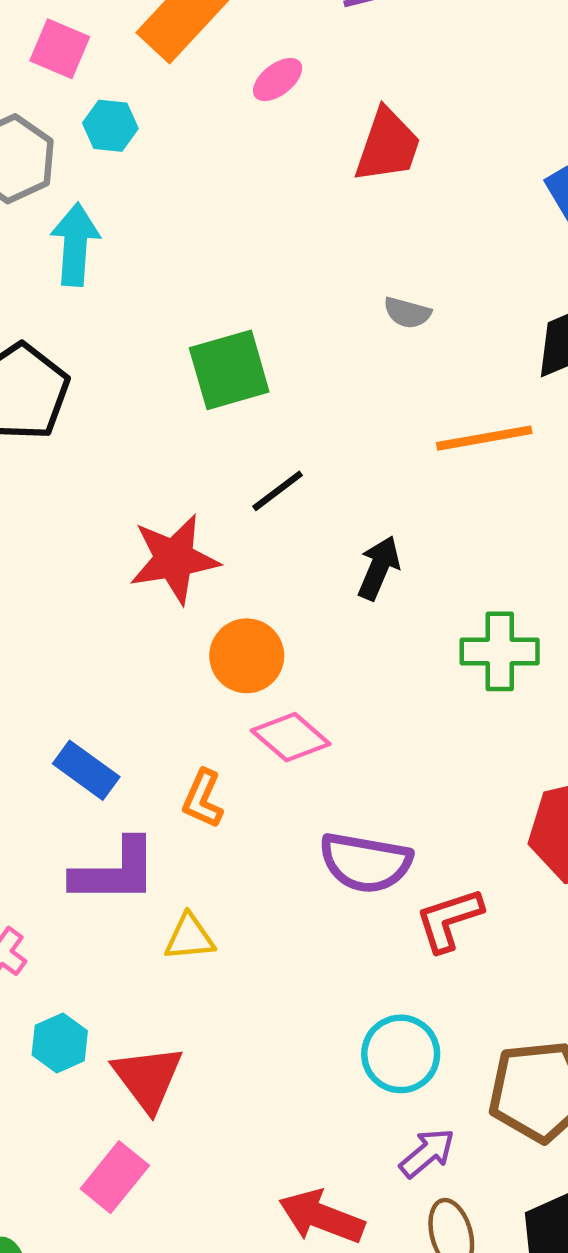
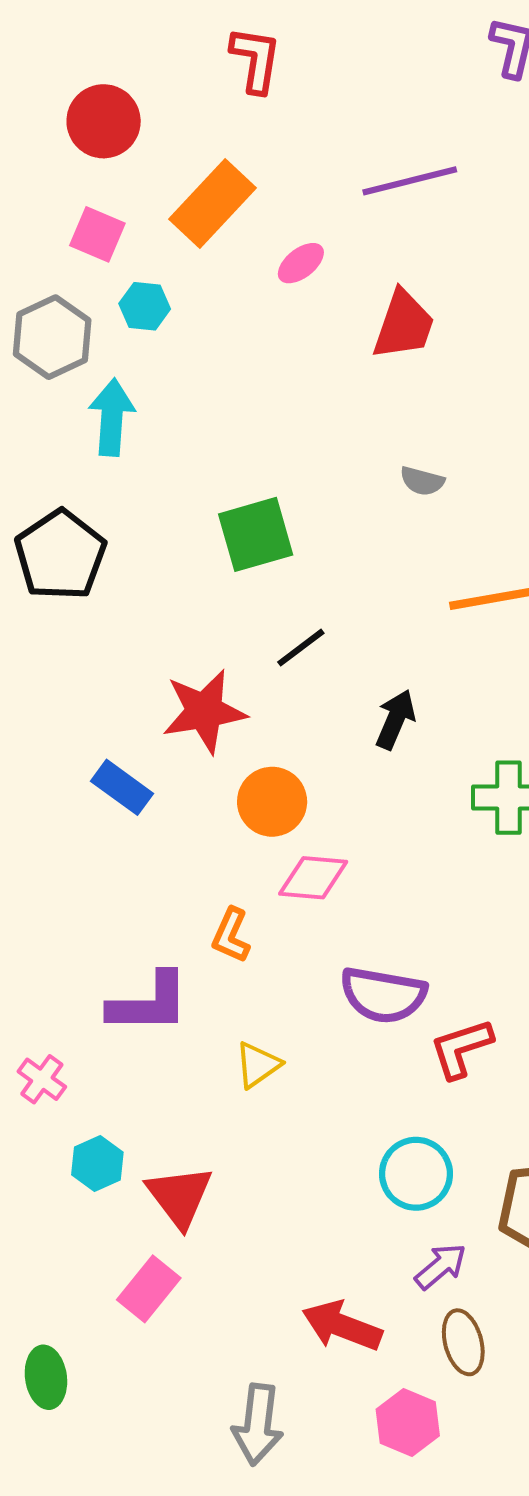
pink diamond: (291, 737) -> (313, 878), turned -36
blue rectangle: (86, 770) -> (122, 787), moved
yellow triangle: (190, 937) -> (258, 1065), moved, turned -30

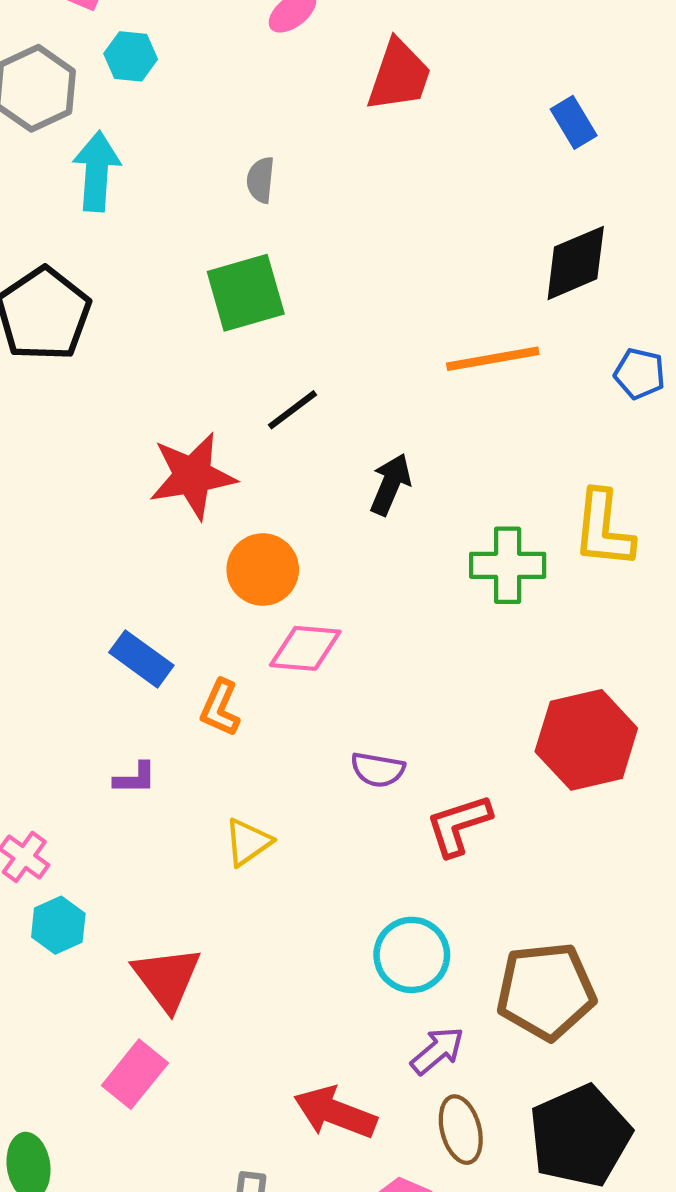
gray semicircle: (422, 481) -> (261, 180), moved, turned 81
blue rectangle: (122, 787) -> (141, 659), moved
purple semicircle: (383, 995) -> (378, 770), size x0.6
purple L-shape: (149, 1003) -> (135, 778), size x0.5
cyan hexagon: (97, 1163) -> (58, 925), moved

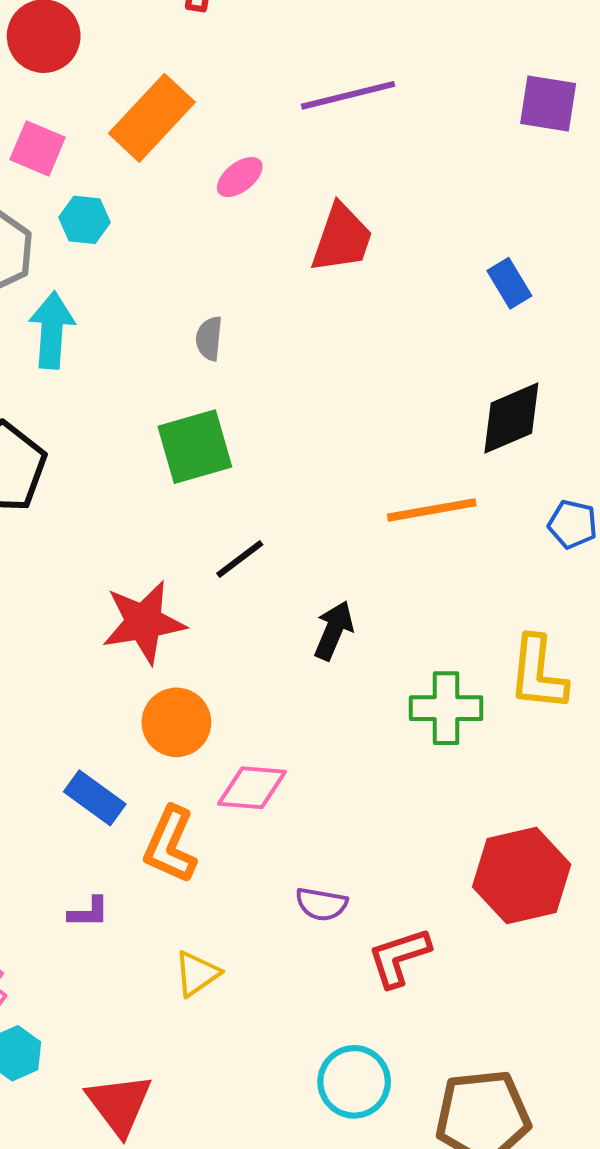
orange circle: (263, 570) -> (176, 722), moved
orange L-shape: (220, 708) -> (170, 845), size x1.4

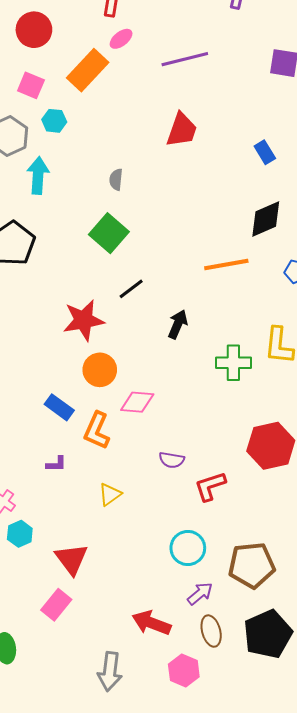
pink ellipse: (240, 177) -> (121, 39), moved
green square: (195, 447) -> (109, 233), turned -33

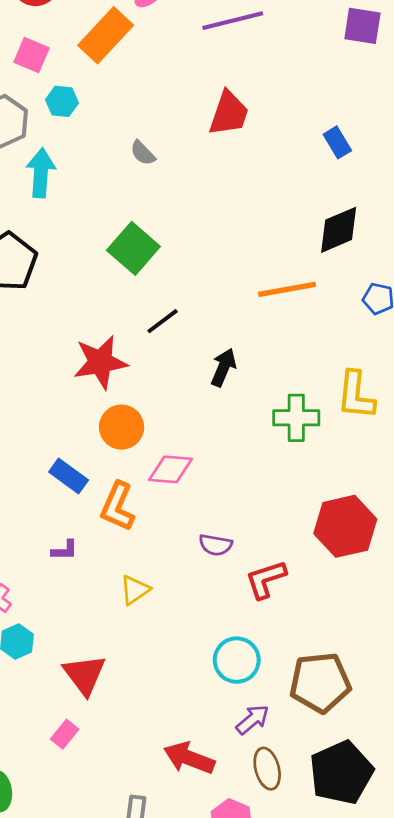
gray semicircle: (116, 180) -> (143, 153), moved, turned -50
pink rectangle: (56, 605) -> (65, 734), size x0.7

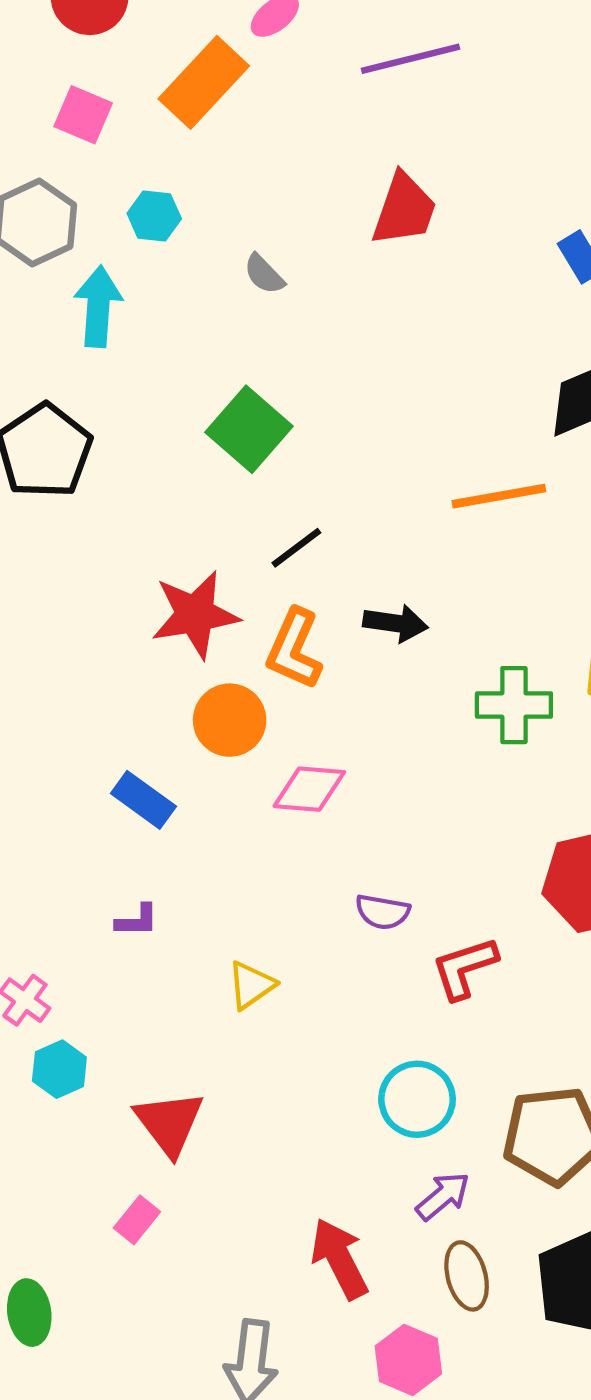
cyan hexagon: (62, 101) -> (154, 216), moved
black arrow: (223, 367) -> (395, 623), turned 75
orange L-shape: (118, 506) -> (294, 649), moved
red arrow: (189, 758) -> (339, 1259), turned 42

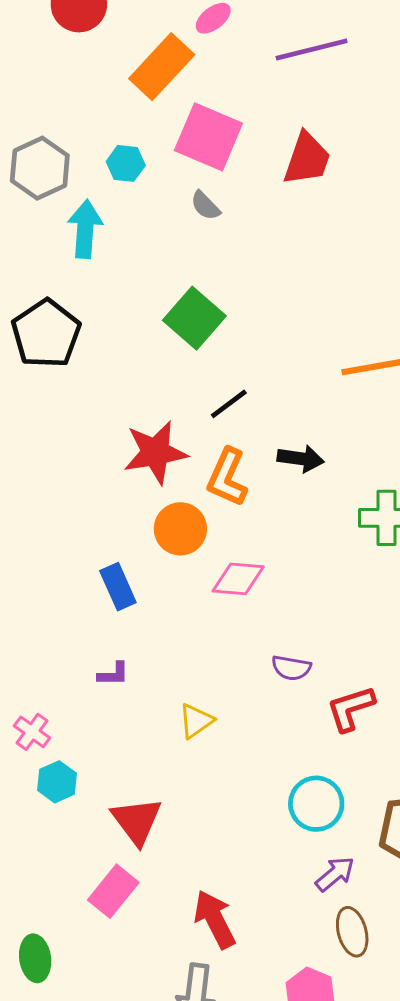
pink square: (83, 115) -> (208, 137), moved, size x1.6
blue rectangle: (143, 800) -> (118, 587), turned 30
pink rectangle: (137, 1220) -> (113, 891), size x1.5
red arrow: (339, 1259) -> (215, 919), moved

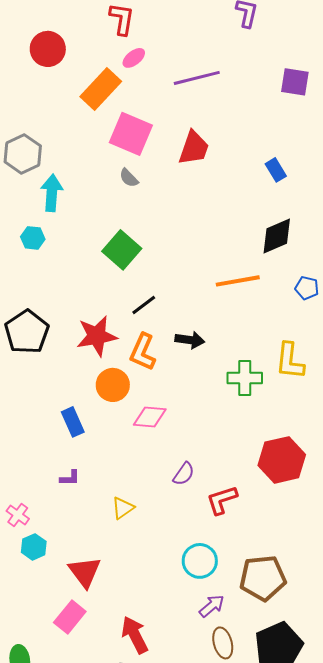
cyan hexagon: (126, 163) -> (33, 238), moved
black pentagon: (46, 334) -> (27, 332), moved
purple semicircle: (291, 668) -> (184, 474), turned -65

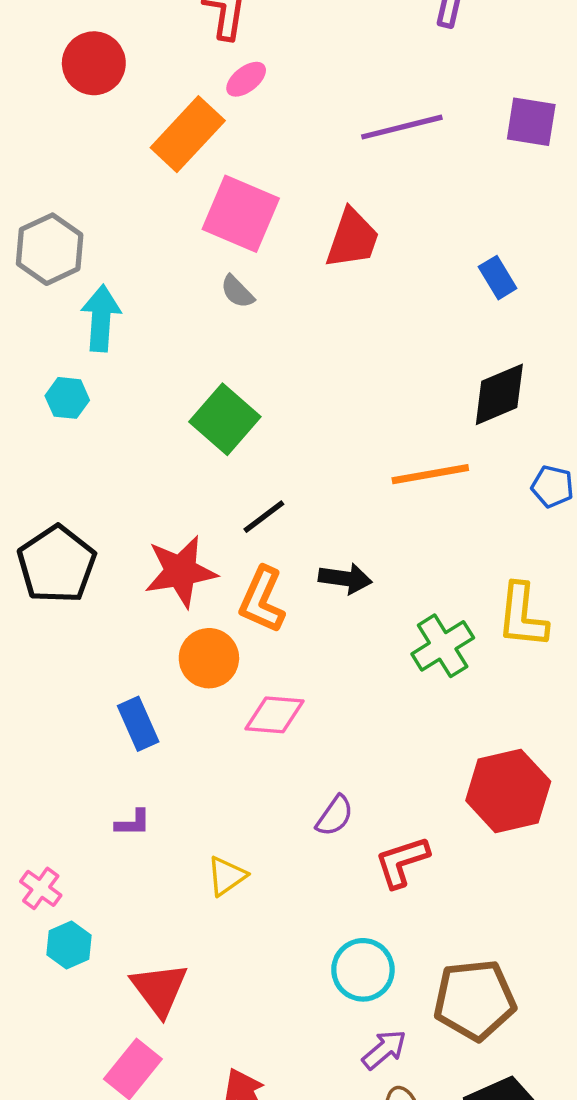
purple line: (197, 78) -> (402, 127), moved
green cross: (245, 378) -> (443, 646), turned -32

